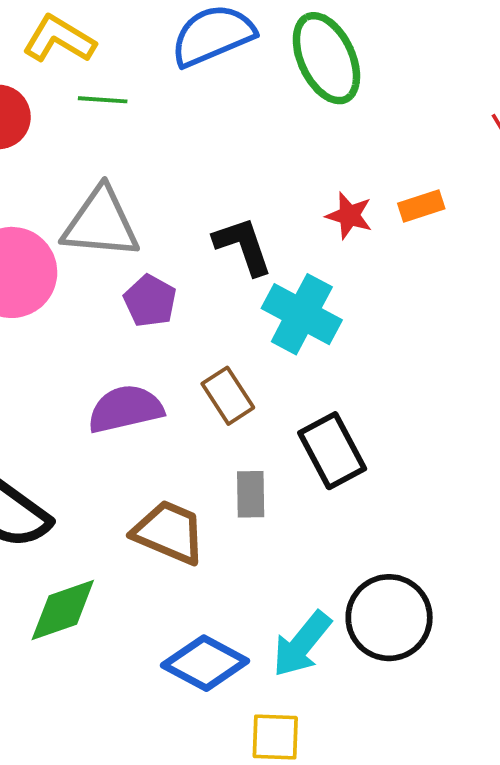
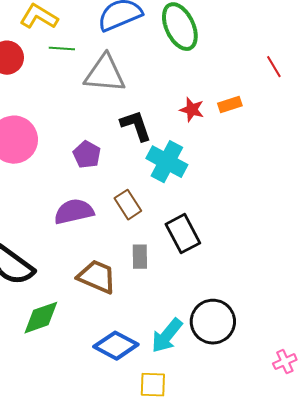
gray triangle: (101, 223) -> (105, 74), moved

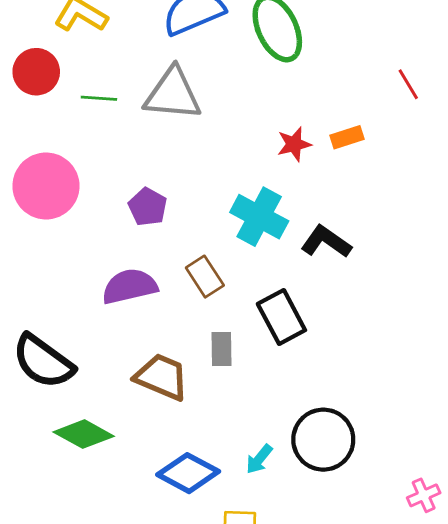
green line: (62, 49) -> (99, 98), moved
red star: (192, 110) -> (294, 144), turned -30
black L-shape: (136, 126) -> (326, 242), moved, turned -36
green diamond: (41, 318) -> (84, 434), turned 48
cyan arrow: (167, 336) -> (259, 459), size x0.6

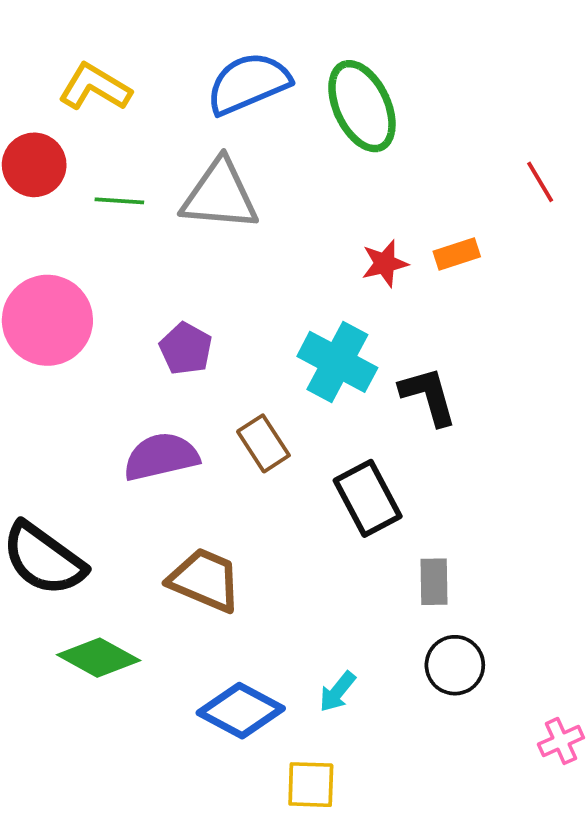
black L-shape: (326, 242) -> (428, 396), turned 39
gray rectangle: (222, 349) -> (434, 582), moved
black circle: (323, 440) -> (455, 665), moved, size x0.7

